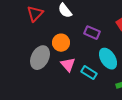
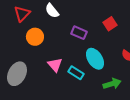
orange circle: (61, 43) -> (35, 37), moved
gray ellipse: (40, 58) -> (17, 74), moved

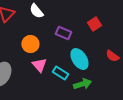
orange circle: (35, 37) -> (30, 44), moved
green arrow: (112, 84) -> (82, 84), moved

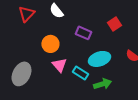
cyan ellipse: (79, 59) -> (99, 59), turned -75

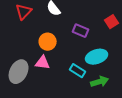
pink triangle: (59, 65) -> (43, 63), moved, turned -42

